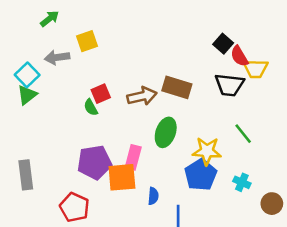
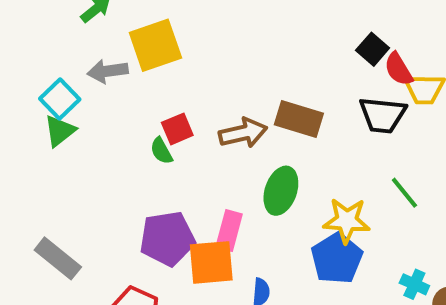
yellow square: (87, 41) -> (155, 45), size x1.5
gray rectangle: (26, 175) -> (58, 258), turned -44
cyan cross: (242, 182) -> (414, 284), moved

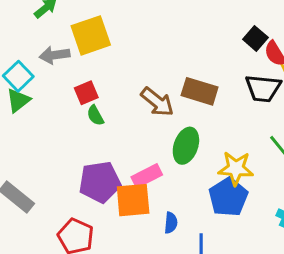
red square: (177, 129) -> (86, 93), moved
brown arrow: (243, 133) -> (157, 102), turned 52
pink rectangle: (229, 231) -> (147, 176), turned 48

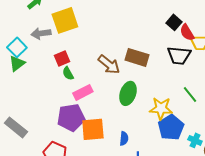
pink rectangle: (147, 176) -> (83, 92), moved
blue pentagon: (228, 197) -> (171, 127), moved
blue semicircle: (171, 223) -> (124, 138), moved

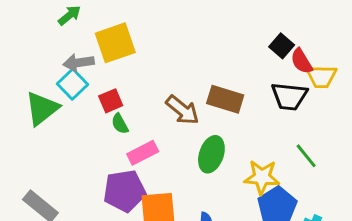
cyan square: (17, 47) -> (72, 84), moved
green triangle: (17, 63) -> (42, 108), size x1.4

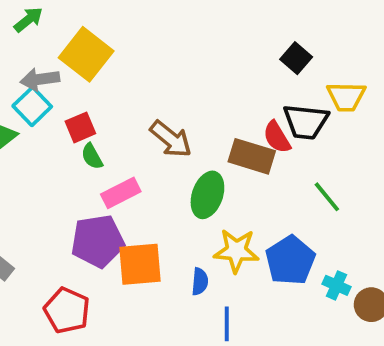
yellow square: (115, 43) -> (86, 54), turned -33
red semicircle: (302, 61) -> (277, 137), moved
brown rectangle: (225, 99) -> (252, 156), moved
yellow star: (262, 177) -> (236, 251), moved

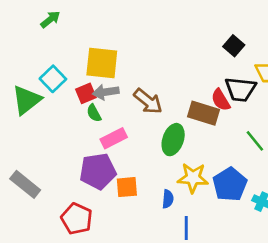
yellow square: (86, 54) -> (102, 63), moved, turned -32
gray arrow: (40, 79) -> (106, 92), moved
orange square: (140, 264) -> (127, 187), size x0.7

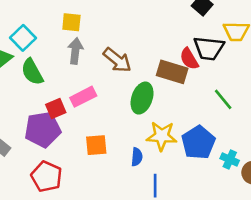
yellow square: (102, 63) -> (71, 22), size x0.6
gray arrow: (106, 92) -> (75, 51), turned 105
red square: (86, 93) -> (56, 108), moved
green semicircle: (94, 113) -> (32, 72), moved, size x1.5
purple pentagon: (98, 171) -> (43, 129), moved

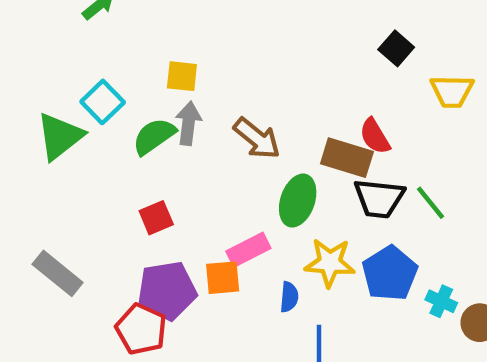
black trapezoid: (209, 48) -> (379, 198), moved
green semicircle: (32, 72) -> (154, 136), moved, turned 84
pink rectangle: (83, 97) -> (248, 250), moved
purple pentagon: (43, 129) -> (167, 291), moved

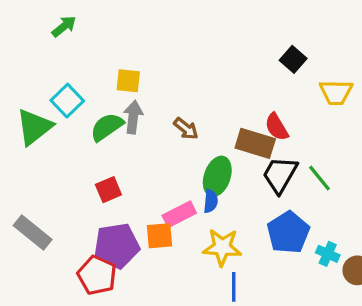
brown arrow: (257, 138) -> (186, 129), size x0.7
black trapezoid: (379, 198) -> (280, 175), turned 114
yellow star: (330, 263) -> (222, 247), moved
blue semicircle: (289, 297) -> (211, 201), moved

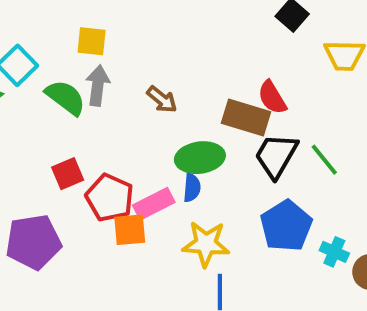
green semicircle: (107, 127) -> (66, 97), turned 72
green ellipse: (217, 176) -> (200, 158), turned 63
purple pentagon: (117, 246) -> (33, 242), moved
red pentagon: (97, 275) -> (110, 198), moved

